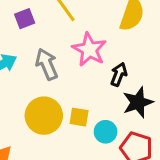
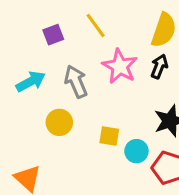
black arrow: (119, 74) -> (159, 66), moved
yellow circle: (44, 116) -> (59, 122), moved, size x0.7

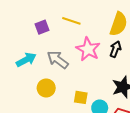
yellow line: (96, 26) -> (71, 21), turned -36
gray arrow: (76, 82) -> (58, 60), turned -30

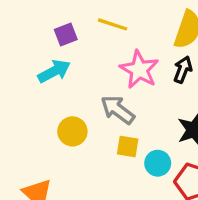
cyan arrow: (26, 60) -> (54, 71), moved
gray arrow: (58, 60) -> (118, 110), moved

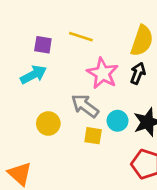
purple square: (66, 34) -> (43, 45), turned 30
cyan circle: (158, 163) -> (118, 121), moved

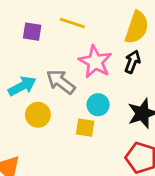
cyan arrow: (33, 75) -> (22, 86), moved
gray arrow: (85, 106) -> (61, 82), moved
cyan circle: (118, 121) -> (98, 105), moved

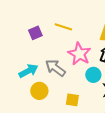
purple square: (32, 32) -> (35, 33), turned -32
cyan circle: (98, 105) -> (93, 75), moved

